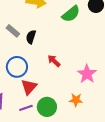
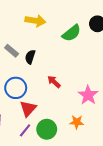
purple line: (26, 108) -> (25, 130), turned -32

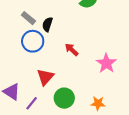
blue circle: (16, 88) -> (33, 41), moved
orange star: (77, 122) -> (98, 103), moved
purple line: (25, 130) -> (32, 103), moved

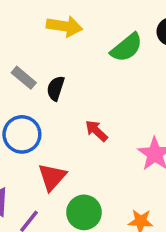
blue circle: (33, 41) -> (22, 134), moved

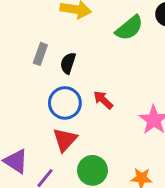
gray rectangle: (24, 78) -> (40, 54), turned 70
blue circle: (22, 134) -> (65, 103), moved

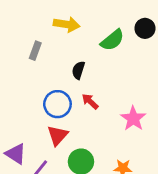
gray rectangle: (40, 54) -> (35, 51), moved
black semicircle: (68, 63) -> (78, 70), moved

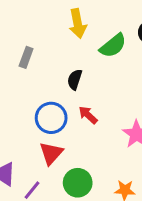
yellow arrow: (67, 24) -> (78, 24), moved, turned 70

